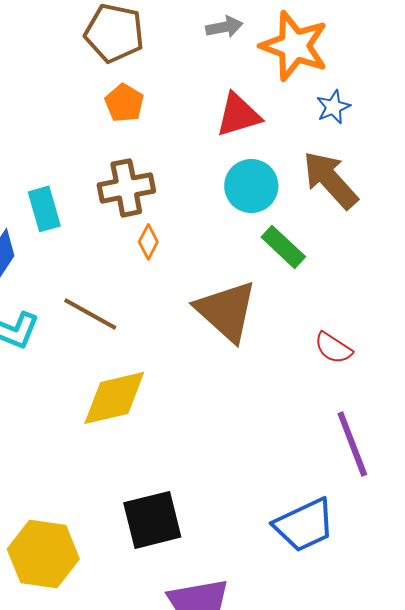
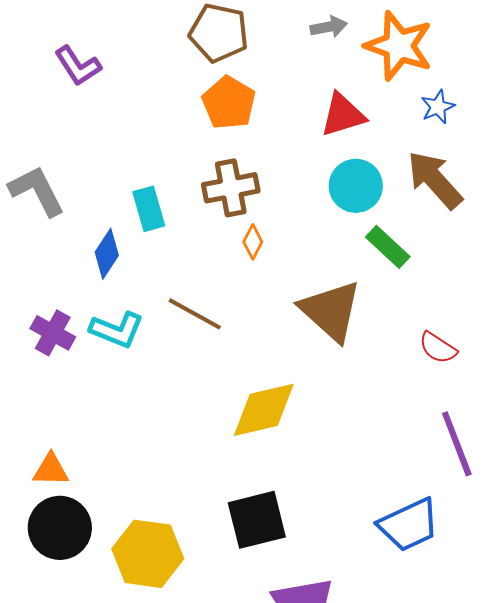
orange pentagon: (124, 103) -> (229, 103), size x1.4
yellow diamond: (114, 398) -> (264, 410), moved

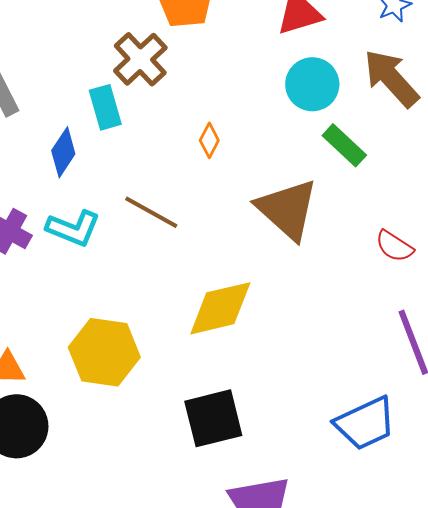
brown cross: (231, 188) -> (140, 59), moved, turned -32
yellow hexagon: (148, 554) -> (104, 352), moved

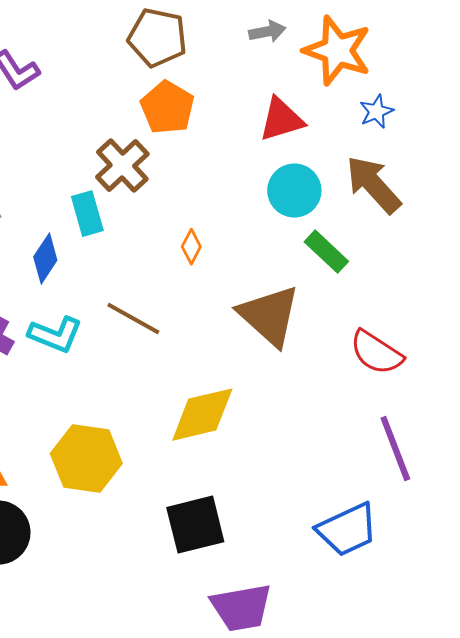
red semicircle: (394, 246) -> (376, 353), size x1.4

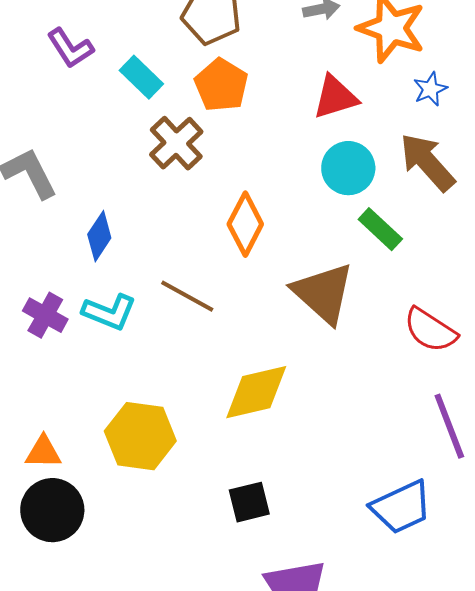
cyan rectangle: (87, 214) -> (141, 77), moved, turned -30
orange diamond: (191, 247) -> (245, 224), size x1.8
black square: (195, 525) -> (249, 502), size x0.7

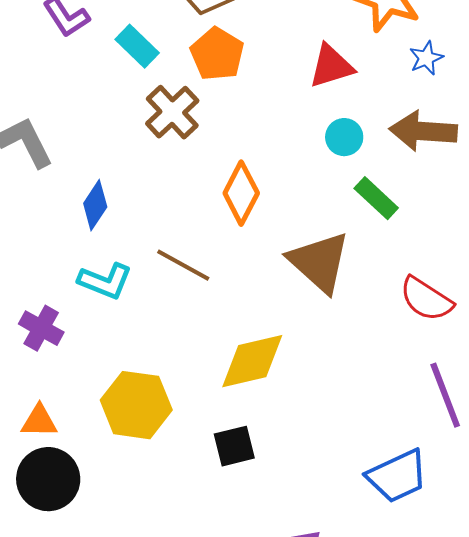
brown arrow: (427, 162) -> (423, 131), turned -44
cyan circle: (348, 168) -> (344, 137), size x0.7
purple cross: (45, 315) -> (41, 328), moved
black square: (249, 502) -> (234, 446), moved

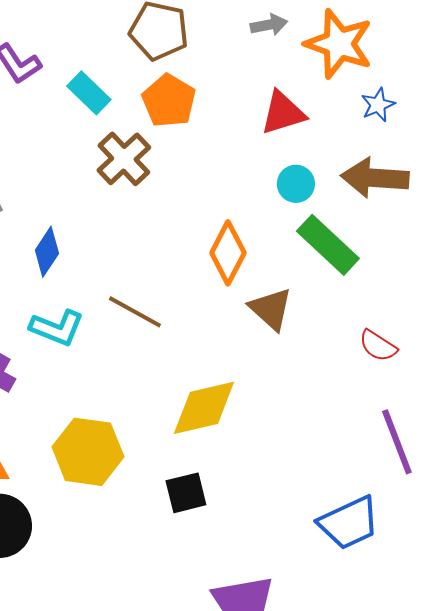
orange diamond: (241, 193) -> (228, 253), moved
green rectangle: (376, 198) -> (328, 245), size x1.4
brown triangle: (319, 262) -> (271, 309), size x0.7
red semicircle: (426, 299) -> (378, 346), size x0.7

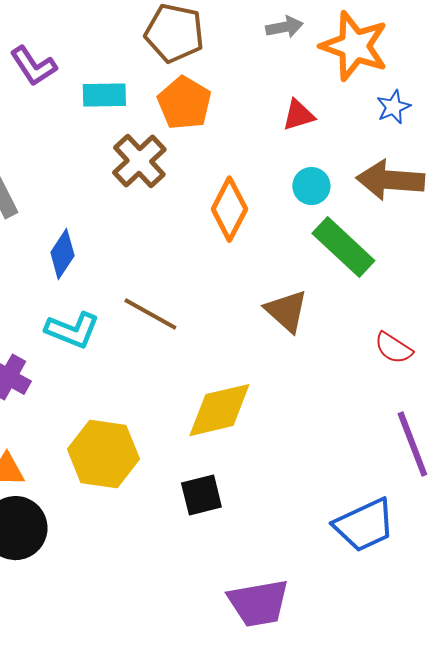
cyan rectangle: (89, 93) -> (104, 95), turned -45
red triangle: (283, 113) -> (298, 115), size x0.7
orange diamond: (228, 253) -> (229, 209), moved

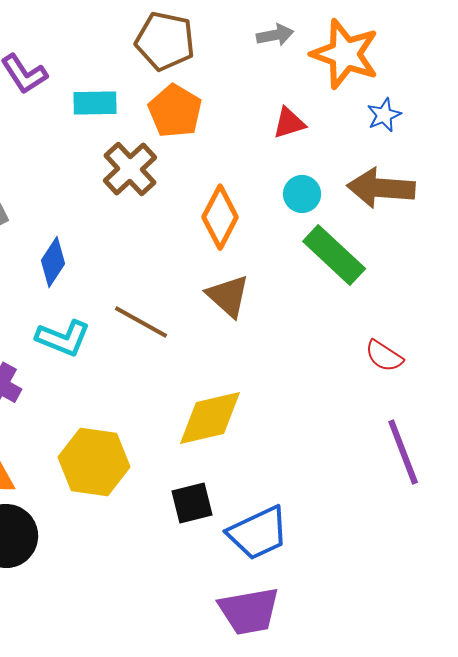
brown triangle: (286, 311) -> (228, 296), moved
blue trapezoid: (364, 525) -> (258, 533), moved

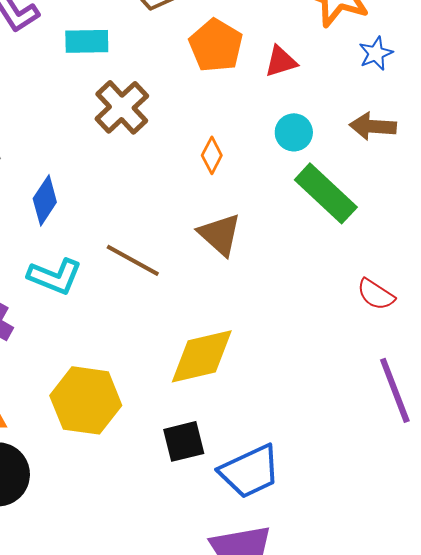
orange pentagon: (175, 111) -> (216, 45), moved
brown arrow: (381, 188) -> (373, 126), size x0.7
orange diamond: (220, 217) -> (212, 155), size x0.6

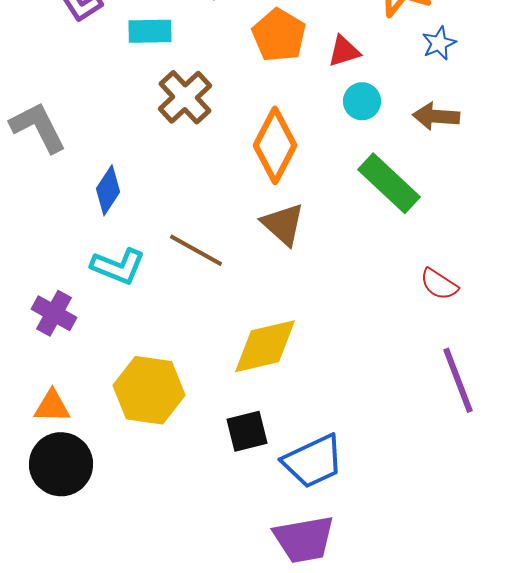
cyan circle: (294, 132) -> (362, 101), moved
orange diamond: (212, 155) -> (275, 145), size x2.0

